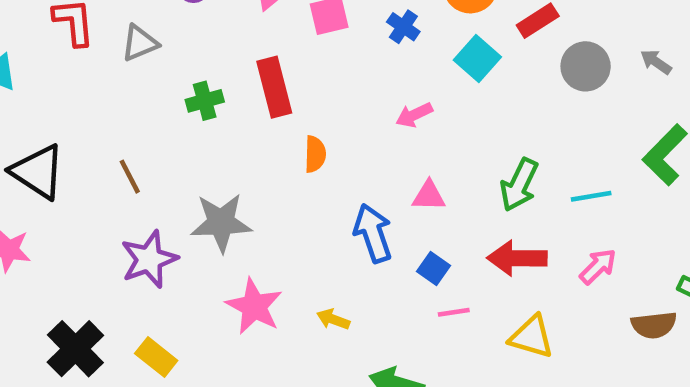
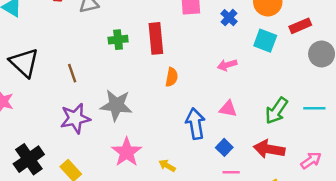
cyan square: (477, 59) -> (265, 41), turned -30
cyan line: (591, 196) -> (314, 108), moved

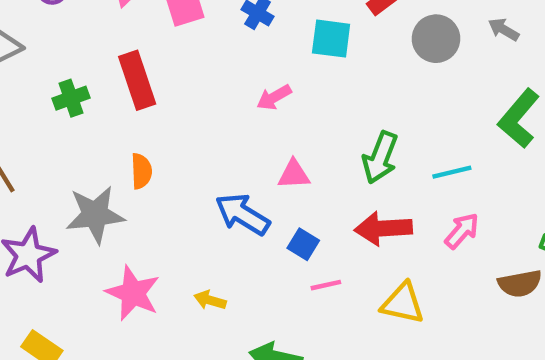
orange semicircle: (172, 77) -> (141, 171), moved
cyan line: (314, 108) -> (452, 172), moved
blue arrow: (195, 124) -> (242, 214), turned -36

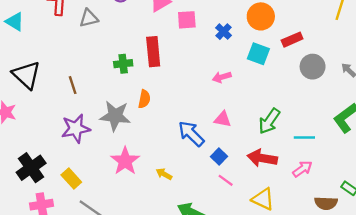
green cross: (71, 98) -> (123, 64), moved
pink line: (326, 285) -> (226, 180), turned 35

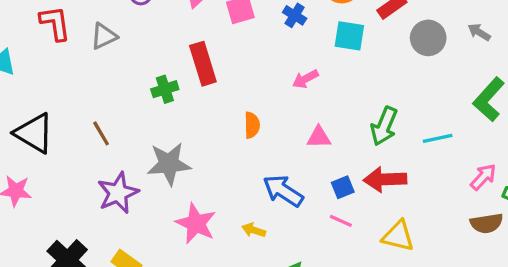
orange semicircle: (144, 99) -> (252, 125), moved
blue arrow: (191, 134) -> (283, 191), moved
blue square: (219, 156) -> (343, 187), moved, turned 35
pink arrow: (302, 169) -> (483, 177), moved

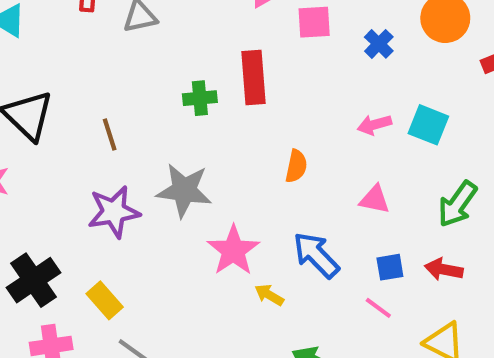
cyan square: (349, 36) -> (428, 125), moved
red arrow: (385, 179) -> (444, 269), size x0.7
pink star: (196, 223) -> (233, 250), moved

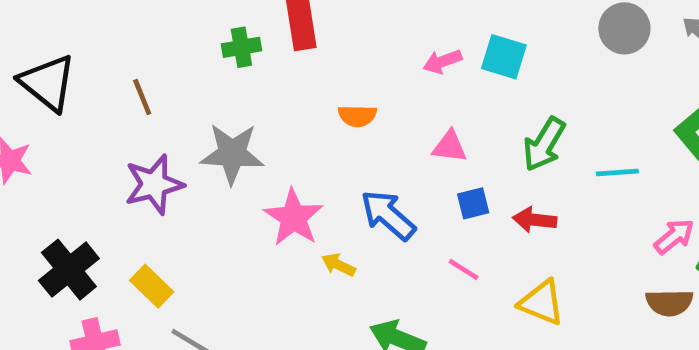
orange semicircle: (296, 166) -> (357, 116), turned 84
blue square: (390, 267) -> (473, 203), moved

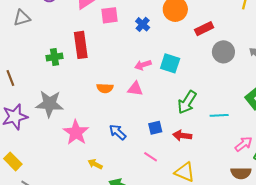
pink triangle: (450, 147) -> (135, 89), moved
blue arrow: (388, 215) -> (118, 132), size x0.7
yellow arrow: (338, 265) -> (95, 164), moved

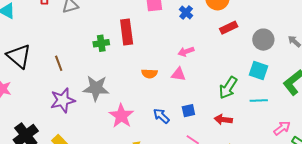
red rectangle: (204, 29) -> (229, 28), moved
cyan square: (170, 63) -> (259, 70), moved
blue square: (155, 128) -> (188, 111), moved

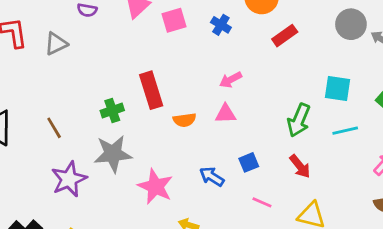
red rectangle: (127, 32) -> (151, 90), moved
gray circle: (263, 40) -> (351, 24), moved
green cross: (101, 43) -> (112, 110), moved
red arrow: (223, 120) -> (300, 166), turned -126

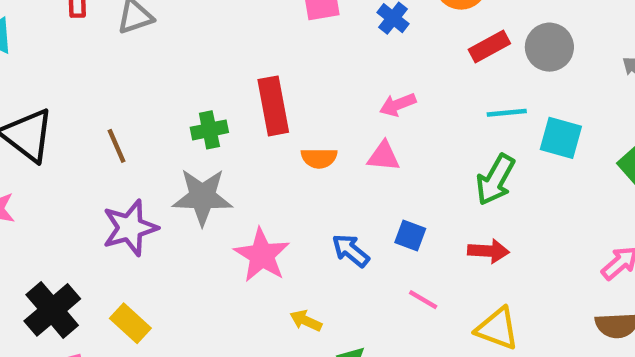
gray circle: (351, 24) -> (549, 47), moved
cyan line: (345, 131) -> (507, 113), moved
blue square: (249, 162) -> (410, 235), turned 36
red arrow: (300, 166) -> (488, 251), turned -55

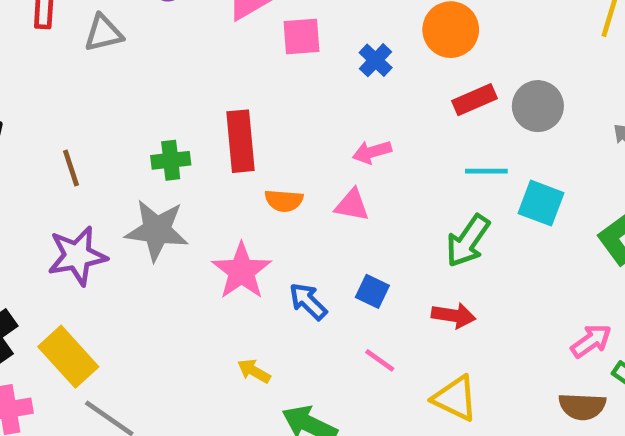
pink star: (262, 255) -> (241, 271), moved
yellow rectangle: (130, 323) -> (68, 357), size x1.4

